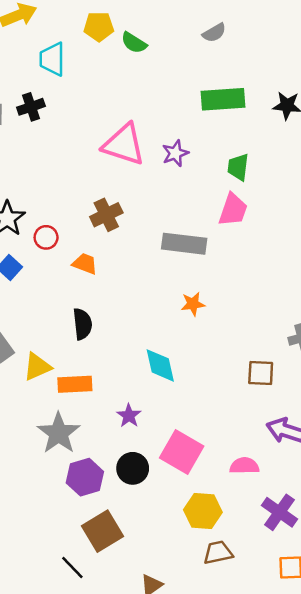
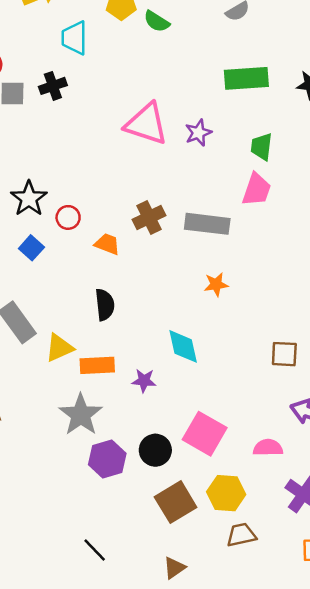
brown cross: (106, 215) -> (149, 217), moved
purple star: (129, 416) -> (144, 381), moved, turned -30
brown square: (103, 531) -> (176, 502), moved

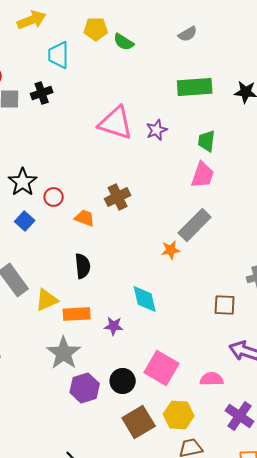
gray rectangle: (207, 224) -> (195, 225), moved, turned -52

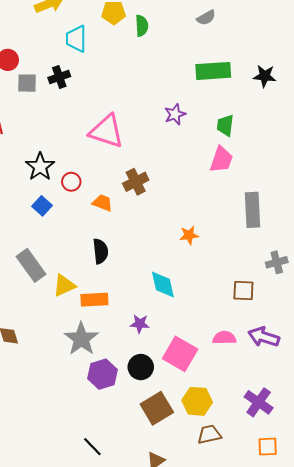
green semicircle: (124, 42) -> (142, 26), turned -125
pink triangle: (116, 123) -> (107, 131), moved
gray rectangle: (195, 225) -> (253, 210), moved, turned -48
purple star: (114, 326) -> (140, 324), moved
pink semicircle: (212, 379) -> (224, 338), moved

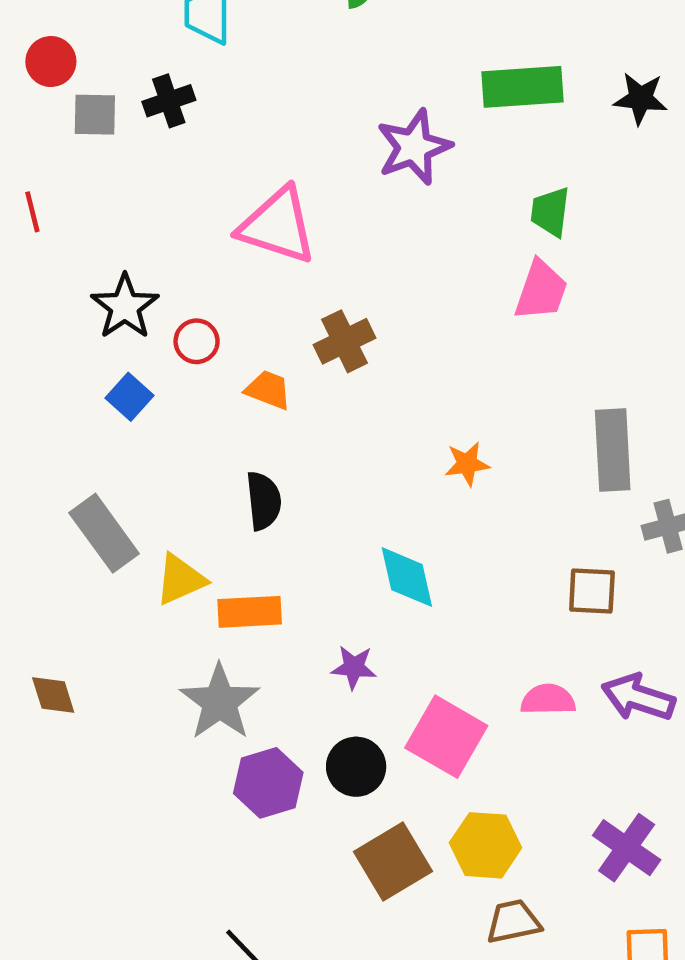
purple star: (175, 114) -> (414, 147), moved, size x1.5
gray rectangle: (253, 210) -> (613, 450), moved

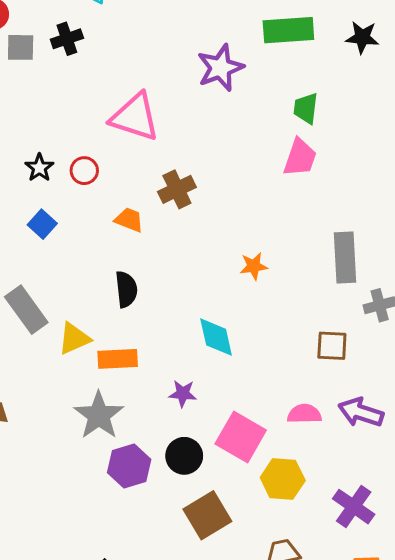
black star: (125, 307) -> (39, 168), size x0.7
red circle: (197, 341) -> (84, 171), moved
yellow hexagon: (486, 845) -> (283, 479), moved

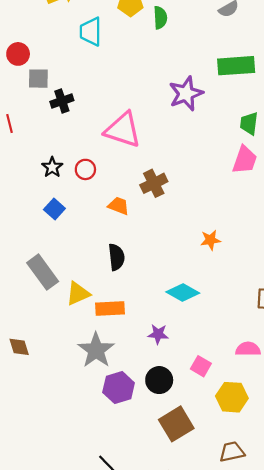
black cross: (67, 39) -> (62, 101), moved
cyan diamond: (216, 337) -> (183, 292), turned -48
pink square: (241, 437) -> (201, 366), size x0.6

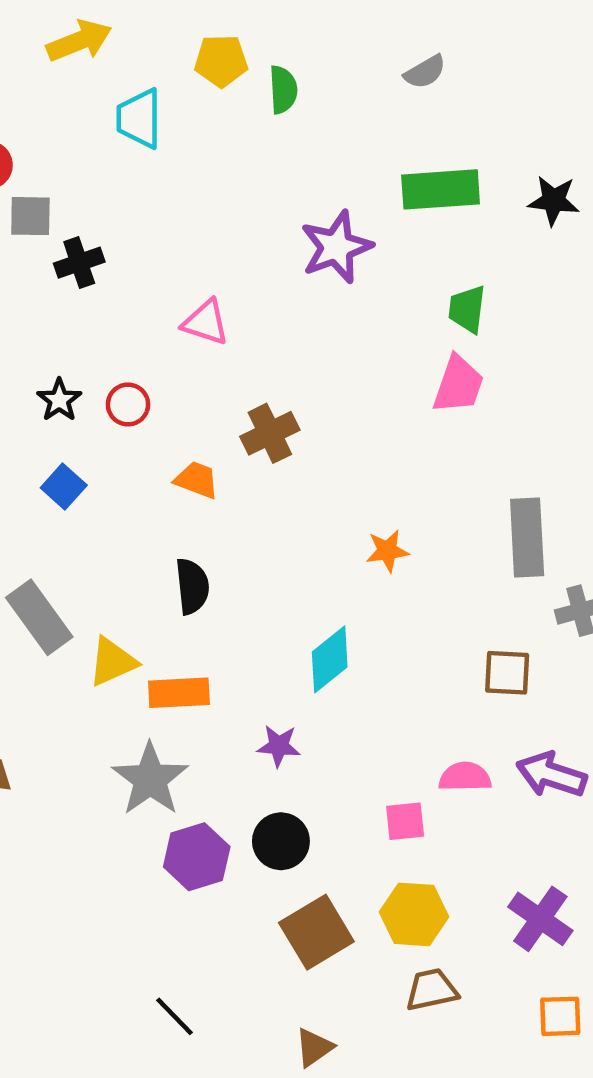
pink triangle: (123, 130) -> (206, 322), size x0.6
cyan diamond: (183, 292) -> (330, 659), turned -68
pink square: (201, 366) -> (405, 821), moved, turned -36
yellow hexagon: (232, 397) -> (414, 914), moved

